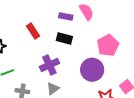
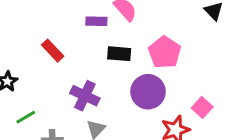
black rectangle: (64, 38) -> (119, 54), moved
purple cross: (49, 65) -> (85, 96), turned -30

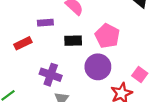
purple rectangle: (96, 21) -> (45, 23), moved
red rectangle: (53, 51) -> (23, 43), turned -66

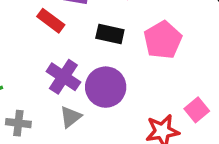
red rectangle: (23, 43) -> (51, 21), moved, turned 48
purple circle: (98, 67) -> (106, 87), moved

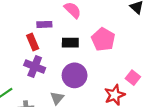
red rectangle: (51, 21) -> (33, 42), turned 42
purple cross: (63, 77) -> (35, 67), moved

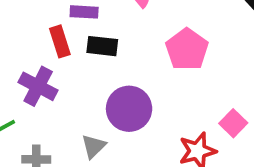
black rectangle: (70, 43) -> (102, 46), moved
purple cross: (35, 67) -> (38, 86), moved

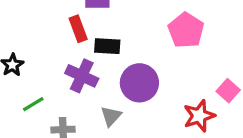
black rectangle: (102, 46) -> (107, 46), moved
purple cross: (38, 86) -> (82, 76), moved

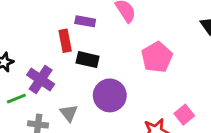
purple cross: (82, 76) -> (41, 79), moved
gray triangle: (111, 116) -> (69, 113), moved, turned -30

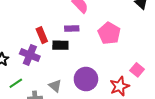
purple rectangle: (85, 21) -> (72, 28), moved
purple cross: (41, 79) -> (30, 55), moved
purple circle: (110, 95) -> (86, 79), moved

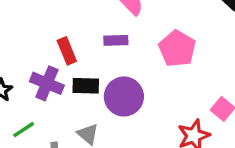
black rectangle: (60, 45) -> (86, 86), moved
purple circle: (86, 79) -> (124, 97), moved

